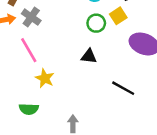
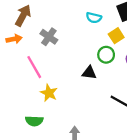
gray cross: (31, 17) -> (49, 37), moved
green circle: (96, 23) -> (106, 55), moved

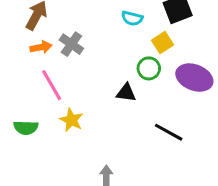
orange arrow: (14, 39) -> (41, 47), moved
green semicircle: (34, 121) -> (26, 128), moved

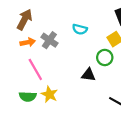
cyan semicircle: (132, 18) -> (80, 29), moved
green semicircle: (26, 128) -> (28, 97), moved

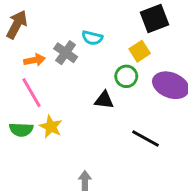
gray cross: (49, 40) -> (66, 53), moved
orange arrow: (28, 42) -> (35, 60), moved

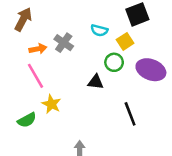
cyan semicircle: (92, 38) -> (99, 30), moved
green semicircle: (21, 130) -> (27, 120), moved, turned -30
black line: (146, 138) -> (130, 114), turned 40

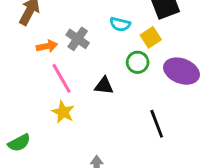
pink line: (35, 76) -> (62, 78), moved
black triangle: (96, 82) -> (104, 86), moved
green semicircle: (27, 120) -> (19, 143), moved

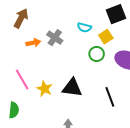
pink line: (62, 78) -> (22, 79), moved
black triangle: (104, 86) -> (72, 88), moved, size x1.5
green semicircle: (19, 143) -> (14, 110), turned -56

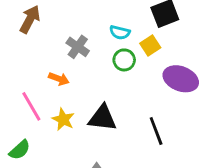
orange arrow: (33, 43) -> (59, 79), moved, turned 32
green circle: (97, 54) -> (124, 60), moved
green semicircle: (14, 110) -> (20, 150), turned 42

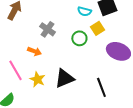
cyan semicircle: (120, 32) -> (84, 11), moved
black triangle: (102, 118) -> (64, 78), turned -30

